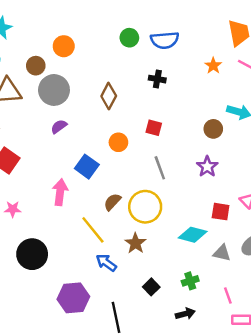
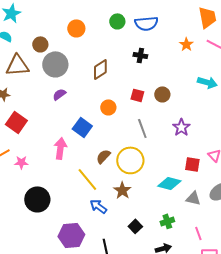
orange circle: (64, 46) -> (76, 28), moved
brown diamond: (109, 96) -> (100, 69), turned 30
brown circle: (213, 129) -> (162, 94), moved

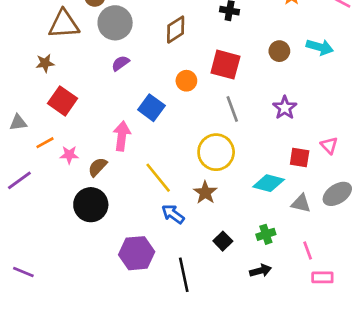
brown circle: (162, 94) -> (279, 51), moved
red square: (137, 95) -> (225, 65), size x1.6
brown semicircle: (103, 156) -> (98, 167), moved

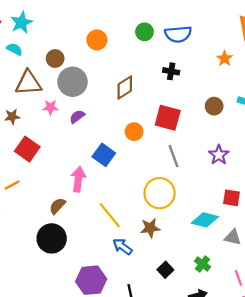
pink star: (69, 155) -> (50, 107), moved
brown star: (205, 193) -> (150, 228), turned 30
green cross: (266, 234) -> (203, 264), turned -35

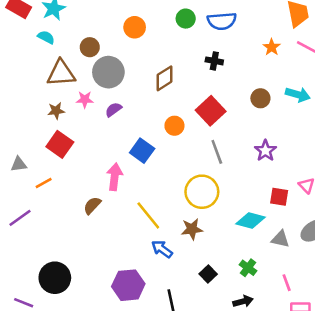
brown star: (12, 117) -> (56, 111), moved
red square: (168, 118) -> (211, 111), turned 32
black circle: (52, 238) -> (55, 278), moved

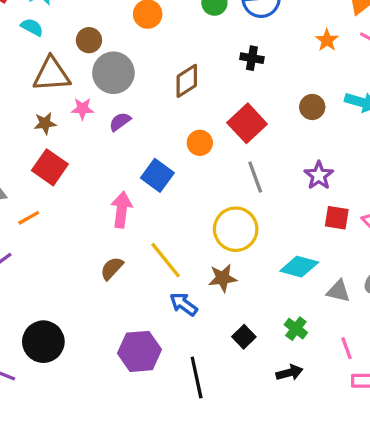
red square: (279, 197) -> (337, 218), moved
brown semicircle: (92, 205) -> (112, 268), moved

